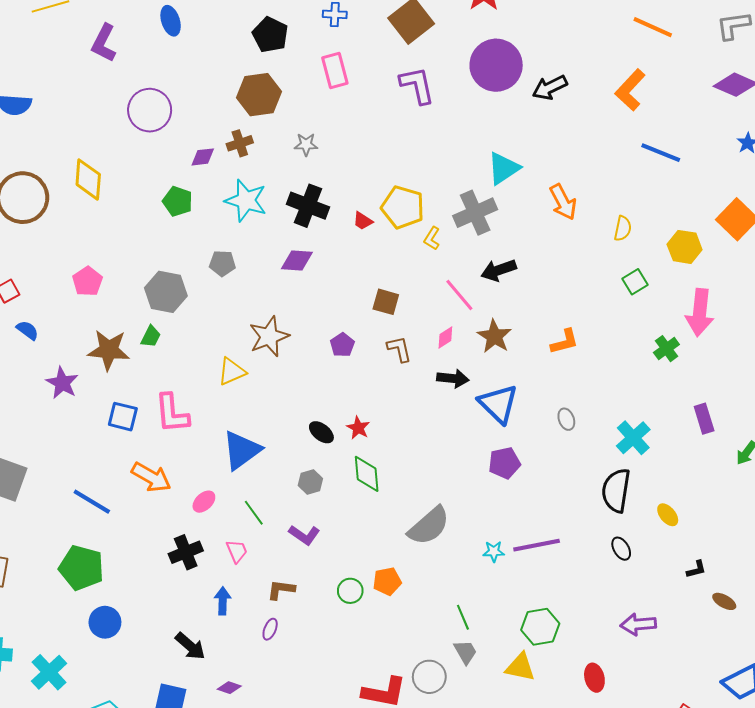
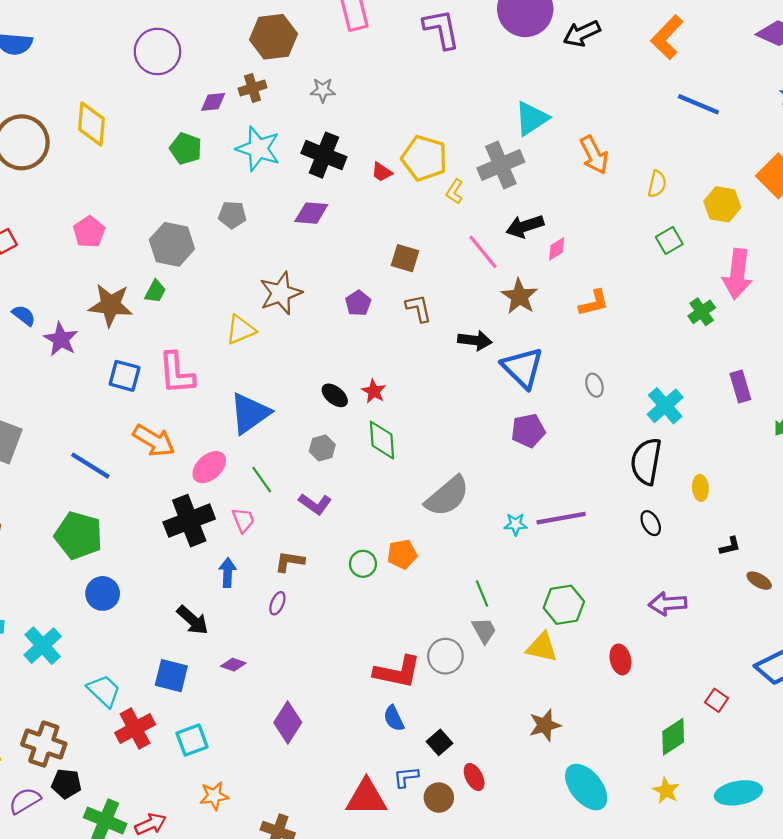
blue semicircle: (27, 330) -> (24, 315), moved
pink diamond: (445, 338) -> (557, 249), moved
pink ellipse: (204, 502) -> (209, 467), size x1.4
yellow ellipse: (668, 515) -> (700, 488), turned 35
black cross: (186, 552) -> (189, 521), size x1.4

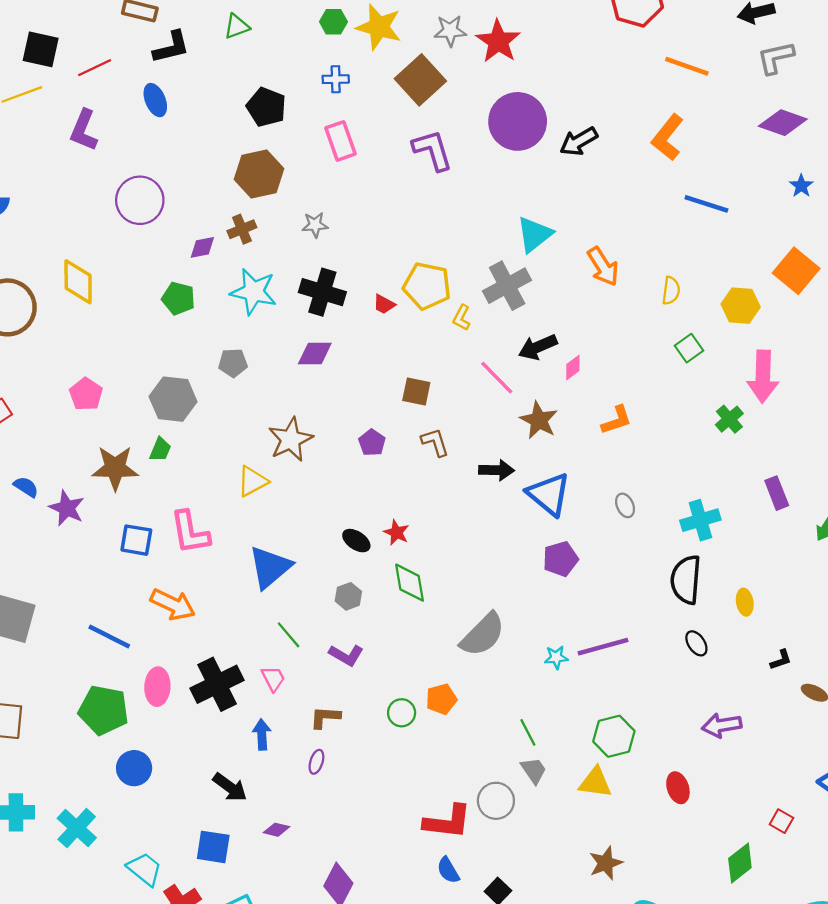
cyan cross: (665, 406) -> (700, 520), turned 30
pink ellipse: (209, 467) -> (157, 687), moved, turned -40

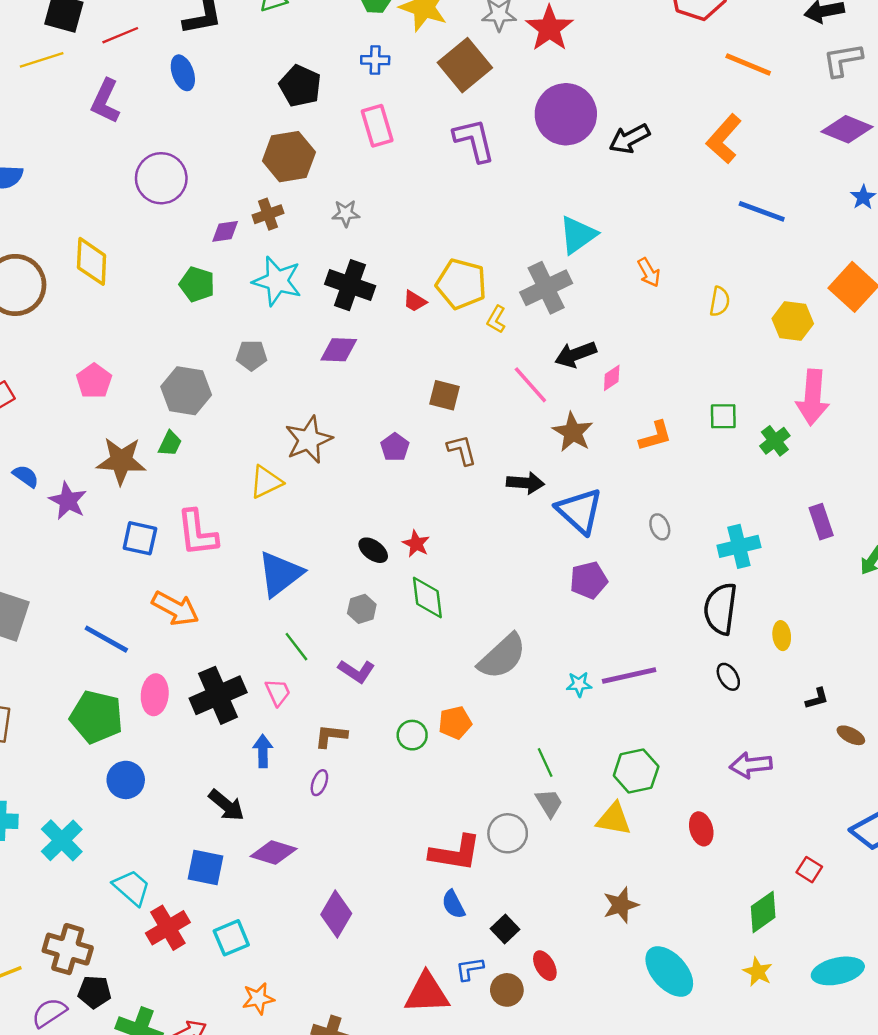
orange arrow: (603, 266) -> (649, 272), size x0.7
green square: (689, 348) -> (723, 416), moved, turned 32
purple diamond: (276, 830) -> (274, 853), size x1.6

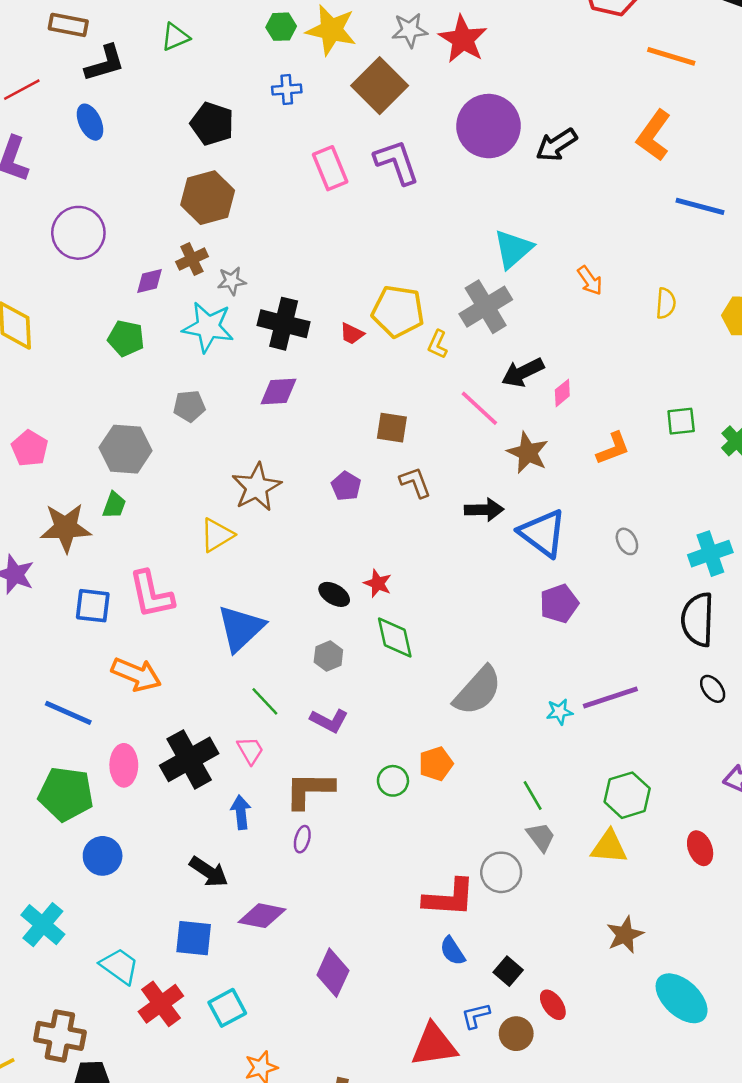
pink rectangle: (377, 126) -> (330, 168), moved
gray star: (346, 213) -> (232, 281), moved
brown L-shape: (331, 736) -> (309, 790), size x1.5

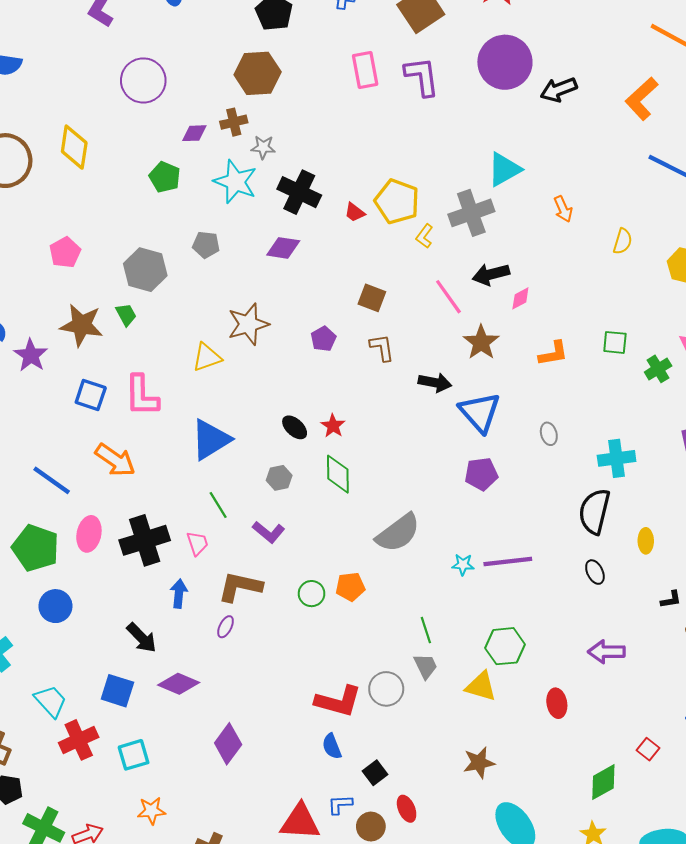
green trapezoid: (114, 505) -> (126, 315), turned -60

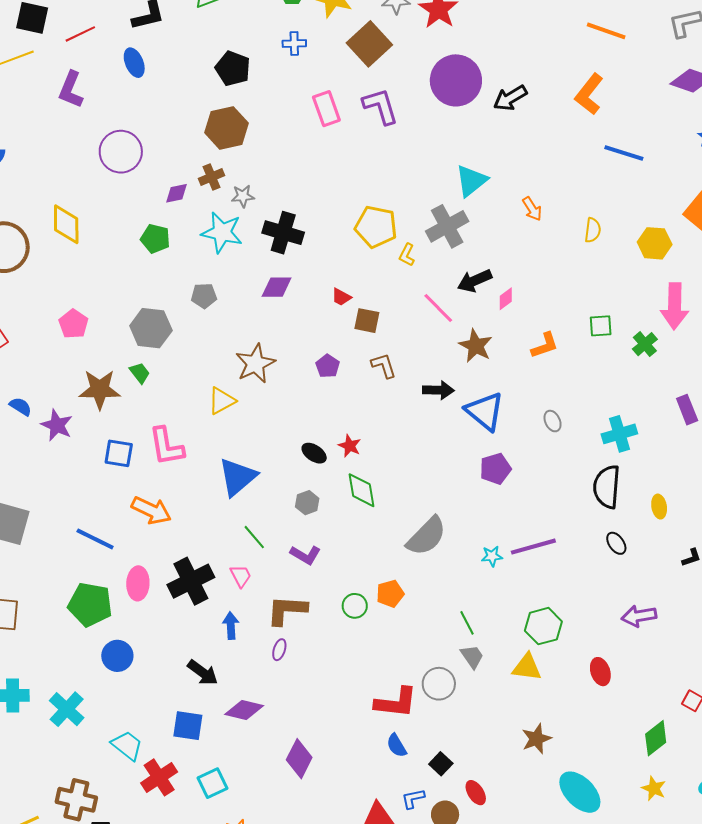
red trapezoid: (355, 212) -> (341, 297), moved

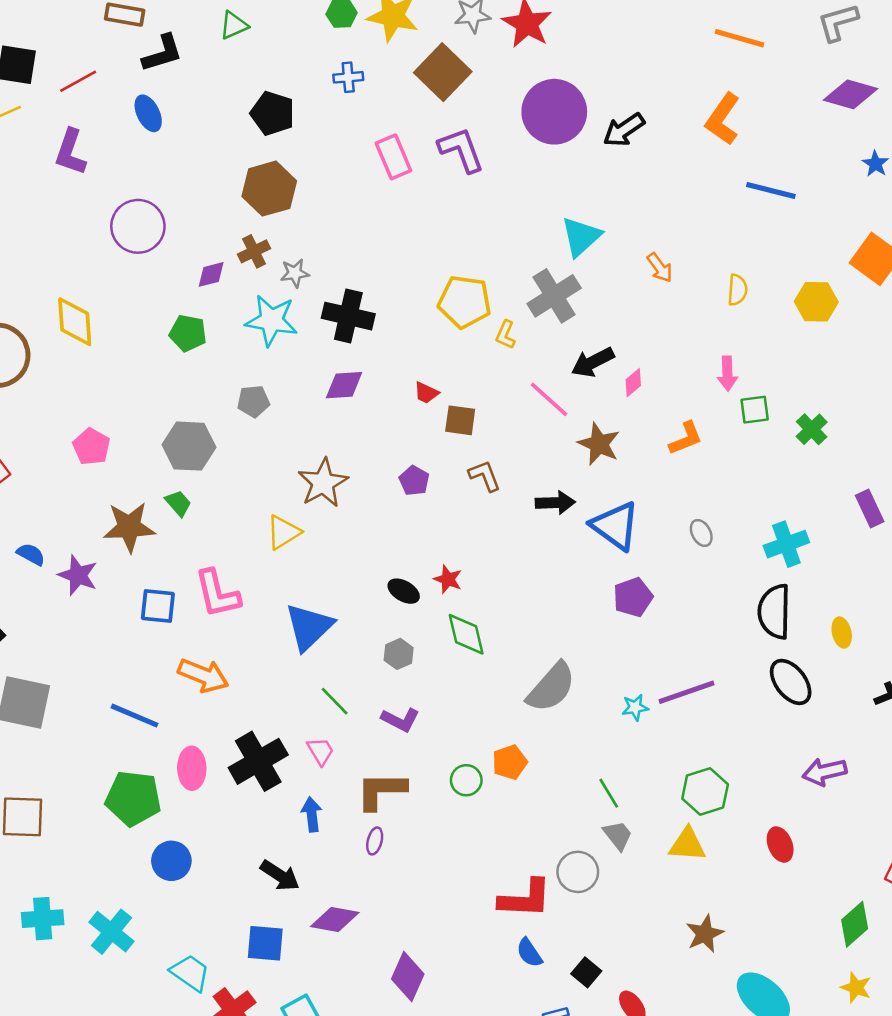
pink arrow: (675, 306) -> (727, 374), moved, size x0.6
black ellipse: (616, 543) -> (791, 682), size x1.6

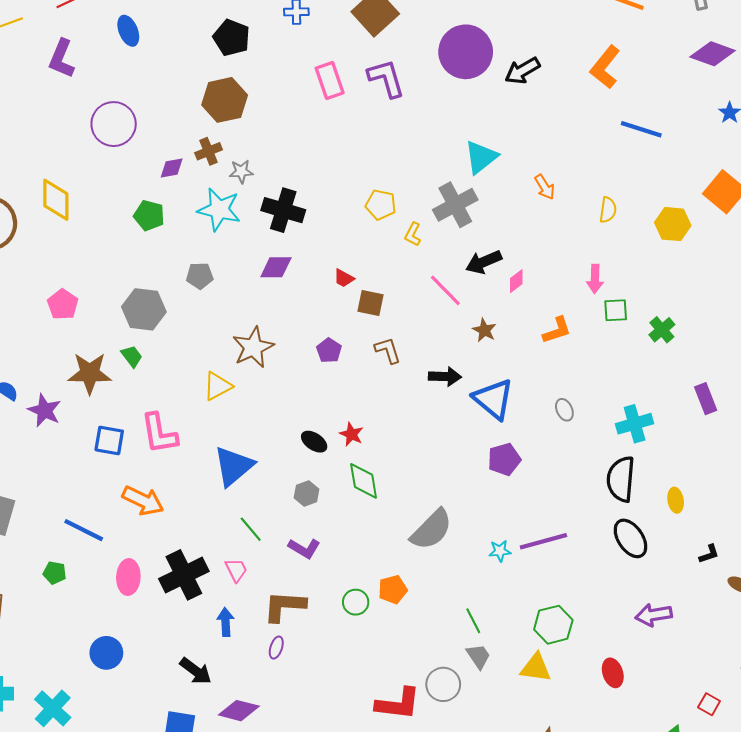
yellow pentagon: (465, 302) -> (381, 205), size x0.7
brown star: (599, 444) -> (484, 330), size x0.7
green pentagon: (133, 798) -> (55, 573), moved, size x0.5

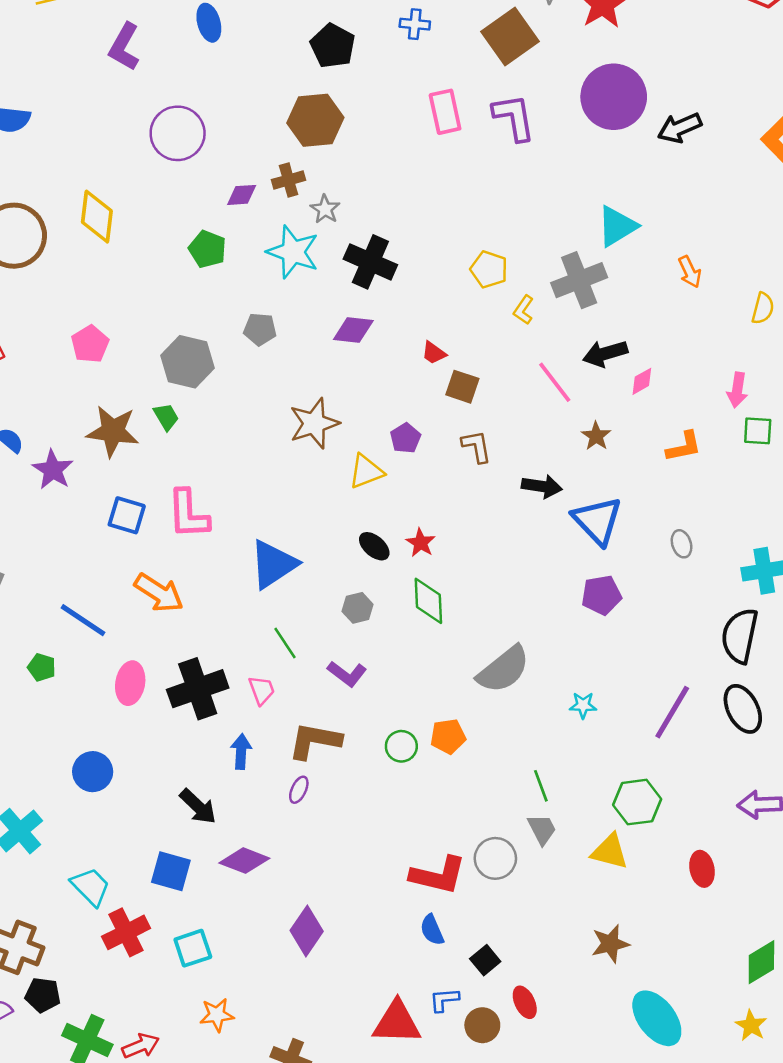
gray star: (241, 172) -> (325, 209), turned 30
yellow triangle: (217, 386) -> (366, 472), moved
purple line: (543, 541) -> (672, 712), moved, turned -51

